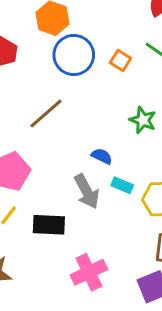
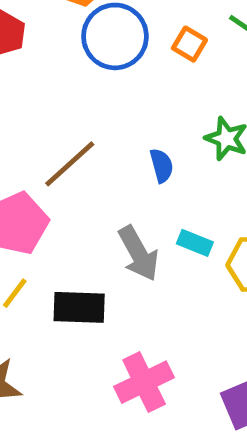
brown line: (46, 113) -> (70, 164), moved
blue semicircle: (102, 156) -> (162, 166), moved, turned 50

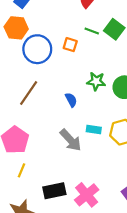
brown line: (70, 164) -> (29, 93), moved
black rectangle: (79, 307) -> (54, 191), moved

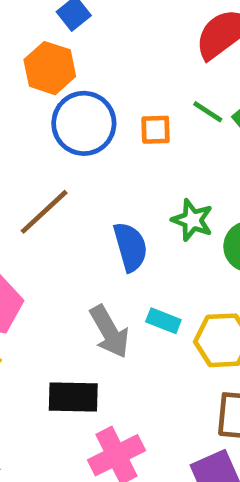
orange square: (70, 45) -> (156, 130), turned -32
blue semicircle: (71, 100) -> (130, 247), size x1.5
black rectangle: (54, 191) -> (73, 397), moved

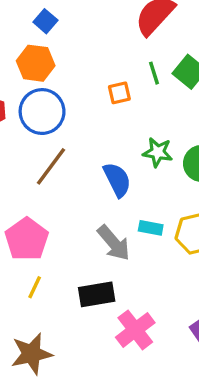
green line: (208, 112) -> (154, 73), turned 50
blue circle: (84, 123) -> (42, 112), moved

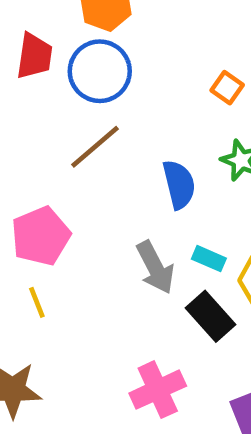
orange square: (119, 93) -> (227, 88), moved, turned 35
yellow line: (35, 287) -> (37, 302), turned -60
black rectangle: (97, 294) -> (210, 316), moved, turned 45

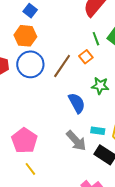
orange square: (227, 88) -> (86, 57), turned 32
brown line: (95, 147) -> (62, 66), moved

